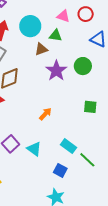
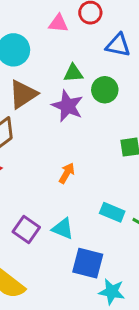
green triangle: (56, 35) -> (73, 73), moved
brown triangle: (41, 49) -> (23, 94), moved, size x1.5
blue square: (60, 170) -> (88, 263), moved, size x1.5

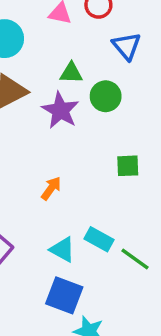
blue triangle: (118, 45) -> (127, 46), turned 32
cyan triangle: (63, 229) -> (62, 250), moved

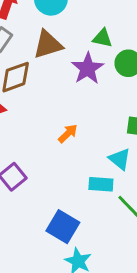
cyan rectangle: (99, 239) -> (101, 184), turned -35
cyan triangle: (62, 250) -> (120, 159), moved

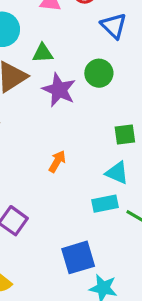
green triangle: (102, 38) -> (43, 53), moved
blue square: (63, 227) -> (78, 257), turned -32

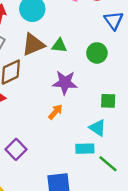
green triangle: (43, 53) -> (59, 46), moved
purple star: (59, 90) -> (65, 83), moved, turned -30

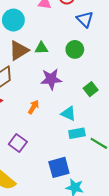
green square: (108, 101) -> (91, 89), turned -32
orange arrow: (55, 112) -> (34, 107), moved
cyan triangle: (98, 128) -> (68, 113), moved

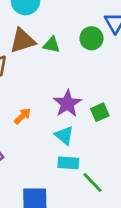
green circle: (75, 49) -> (91, 38), moved
purple star: (51, 79) -> (67, 104), moved, turned 30

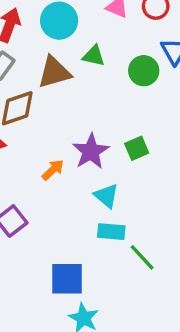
green triangle: (52, 45) -> (94, 56), moved
purple star: (67, 104) -> (91, 151), moved
green square: (100, 112) -> (137, 148), moved

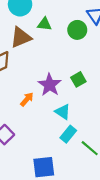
cyan rectangle: (111, 232) -> (68, 134), turned -49

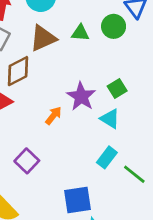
green triangle: (44, 24) -> (80, 33), moved
cyan triangle: (63, 112) -> (110, 119), moved

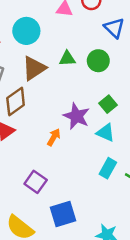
green circle: (114, 26) -> (98, 61), moved
blue square: (78, 200) -> (63, 214), moved

